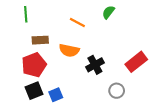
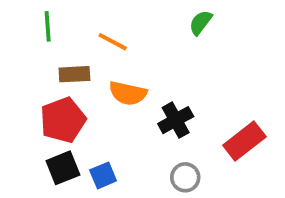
orange line: (77, 23) -> (113, 42), moved
red rectangle: (136, 62) -> (244, 141), moved
gray circle: (117, 91) -> (185, 177), moved

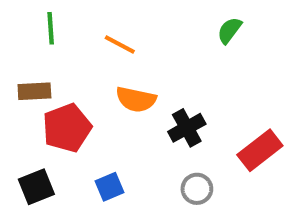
green semicircle: (201, 23) -> (229, 30), moved
brown rectangle: (74, 74) -> (34, 91), moved
black square: (63, 168) -> (36, 187), moved

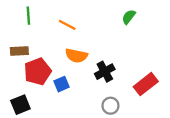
blue square: (110, 187) -> (61, 84), moved

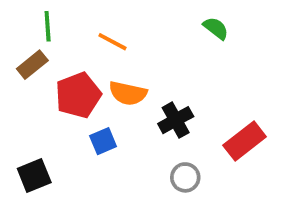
green semicircle: (129, 17) -> (216, 28), turned 91
brown rectangle: (19, 51) -> (32, 65), moved, turned -36
red pentagon: (38, 72) -> (78, 95), moved

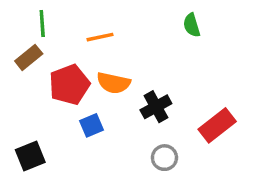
green semicircle: (216, 28) -> (192, 25), turned -145
orange line: (113, 42) -> (100, 37), turned -40

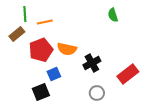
orange line: (100, 37) -> (45, 22), moved
black square: (30, 156) -> (41, 92), moved

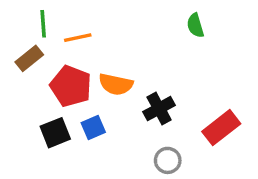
red pentagon: (41, 50) -> (71, 86), turned -30
black square: (41, 92) -> (55, 133), moved

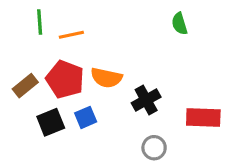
brown rectangle: (29, 58) -> (25, 86), moved
red rectangle: (221, 128) -> (203, 117), turned 40

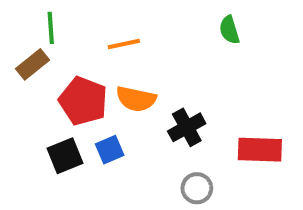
orange line: (71, 35) -> (124, 44), moved
brown rectangle: (25, 86) -> (32, 64), moved

